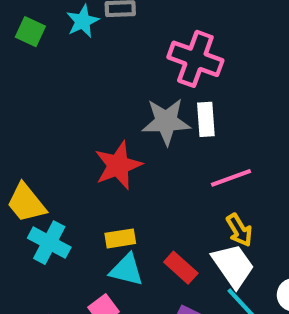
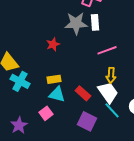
red star: (118, 165) -> (53, 44), size x0.6
yellow arrow: (239, 230) -> (111, 75), turned 35

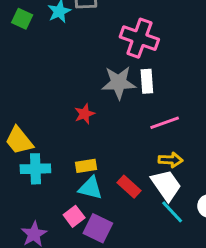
yellow arrow: (111, 75) -> (171, 160), turned -91
cyan cross: (20, 81) -> (35, 169), turned -30
purple square: (87, 121) -> (98, 228), moved

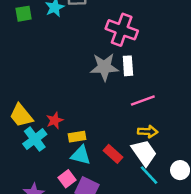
green square: (22, 19) -> (24, 14), turned -35
red star: (84, 114) -> (55, 120), moved
cyan cross: (35, 169) -> (35, 139), turned -35

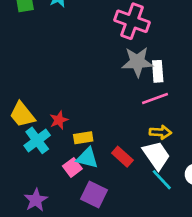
white rectangle: (128, 66) -> (158, 71), moved
gray star: (104, 67) -> (137, 62), moved
pink square: (67, 179) -> (72, 167), moved

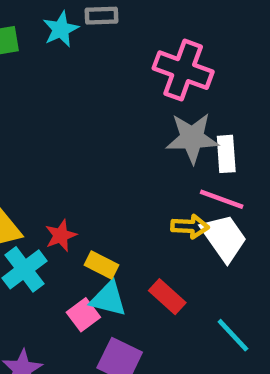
pink line: (155, 98) -> (222, 199), turned 40
yellow arrow: (160, 132) -> (190, 226), moved
yellow rectangle: (83, 138) -> (102, 265), turned 36
white trapezoid: (156, 155) -> (224, 238), moved

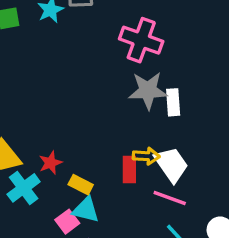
pink line: (222, 199) -> (170, 198), moved
red rectangle: (167, 297) -> (129, 169), moved, turned 48

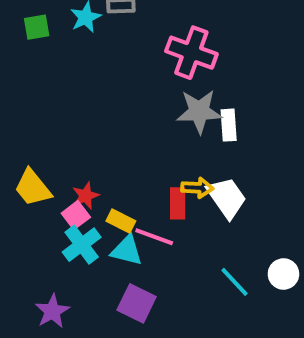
cyan cross: (24, 188) -> (82, 245), moved
pink line: (170, 198) -> (154, 237), moved
pink square: (67, 222) -> (76, 215), moved

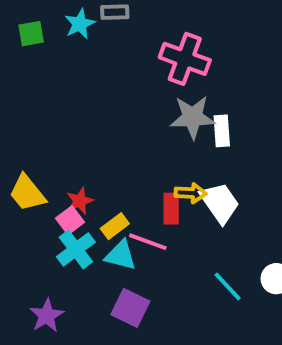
yellow rectangle: (121, 221) -> (115, 226), turned -64

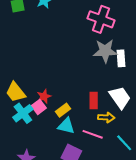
yellow arrow: (191, 193) -> (106, 117), moved
pink line: (148, 242) -> (93, 134), moved
cyan cross: (76, 249) -> (23, 113), moved

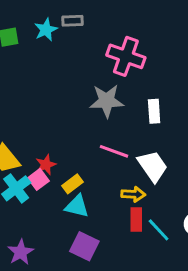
gray star: (105, 51) -> (107, 101), moved
red rectangle: (94, 101) -> (136, 220), moved
pink line: (93, 134) -> (114, 151), moved

